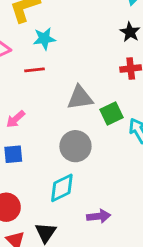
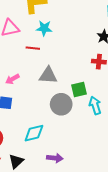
gray triangle: (80, 98) -> (48, 75), moved
gray circle: (75, 146) -> (61, 104), moved

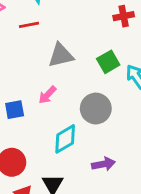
pink arrow: (12, 79) -> (47, 95), moved
gray circle: (61, 104) -> (96, 109), moved

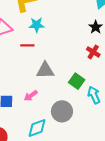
red cross: (124, 16) -> (93, 52), turned 32
green square: (108, 62) -> (77, 81), turned -35

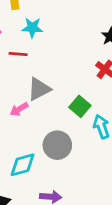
gray triangle: (45, 70) -> (39, 89), turned -30
pink arrow: (31, 96) -> (19, 109), moved

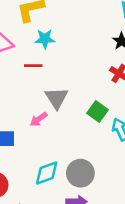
gray triangle: (39, 89) -> (56, 98), turned -30
gray circle: (57, 145) -> (80, 173), moved

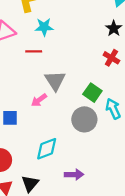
gray circle: (80, 173) -> (84, 119), moved

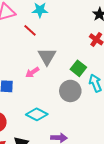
red line: (34, 51) -> (30, 30), turned 40
cyan diamond: (47, 149) -> (37, 114), turned 45

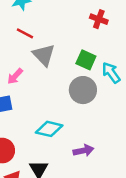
red line: (30, 30) -> (25, 33), moved
pink arrow: (32, 72) -> (15, 76), moved

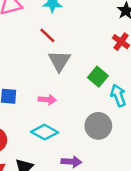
pink arrow: (15, 76) -> (47, 100), moved, turned -144
gray circle: (83, 90) -> (98, 126), moved

